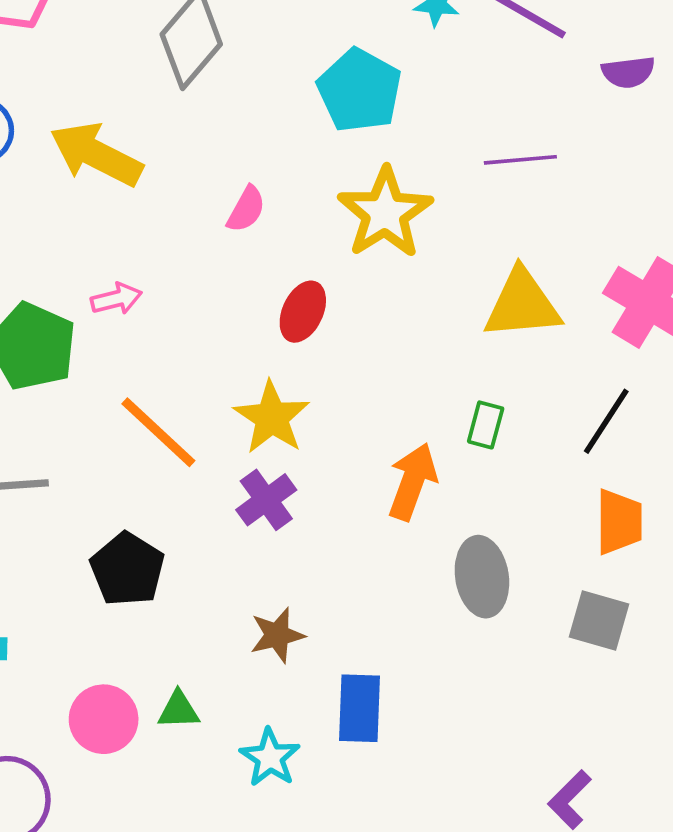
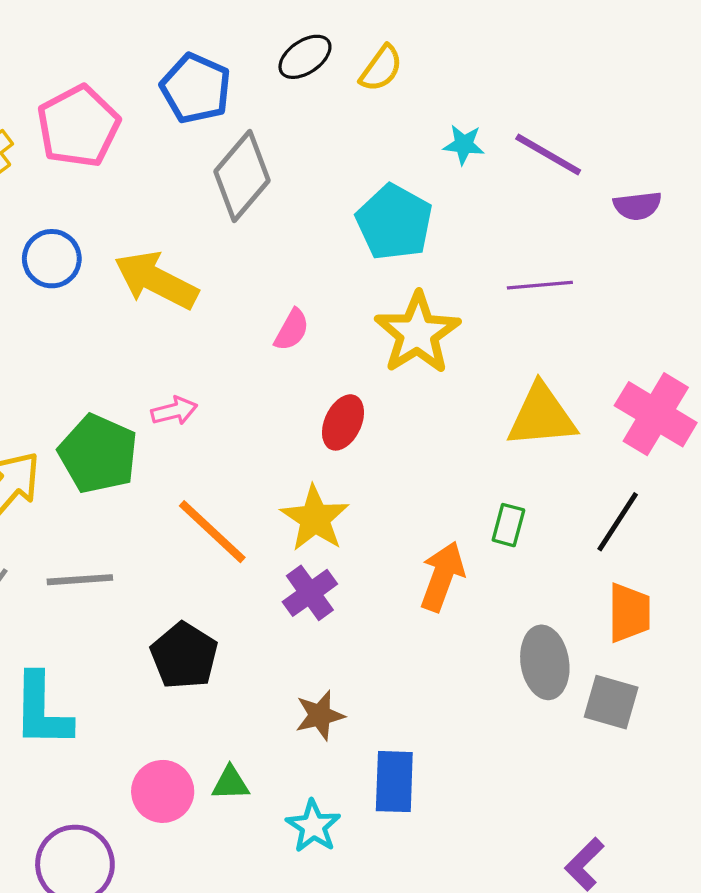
gray ellipse: (482, 577) -> (545, 662), moved

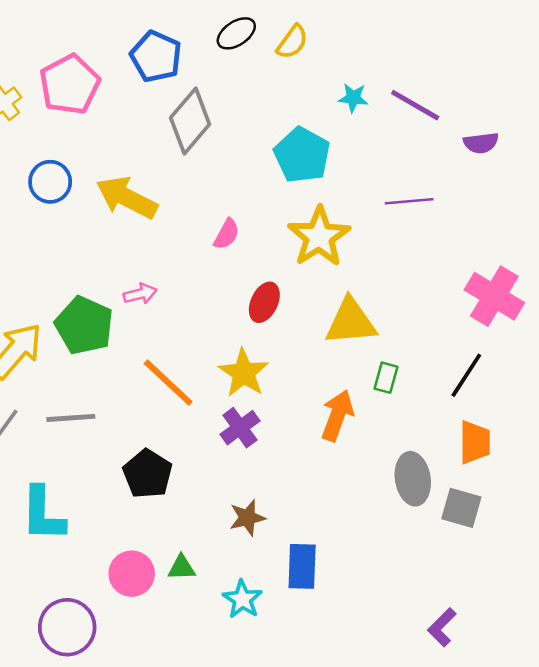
yellow triangle: (542, 416) -> (351, 322), moved

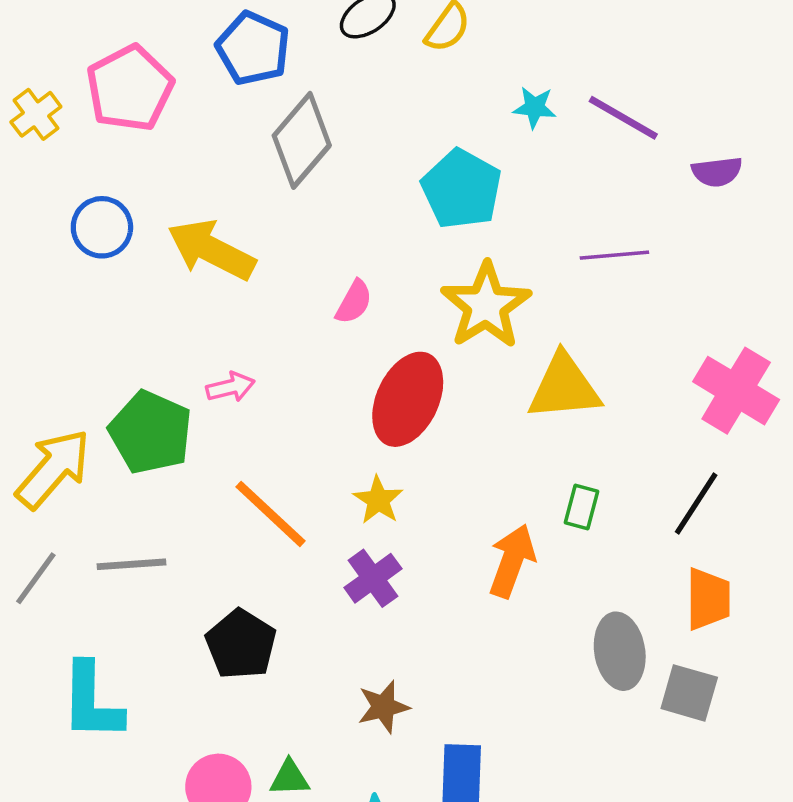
red ellipse: (264, 302) -> (408, 399), size x1.6
yellow triangle: (351, 322) -> (564, 387), moved
yellow star: (244, 373) -> (378, 500), size x0.7

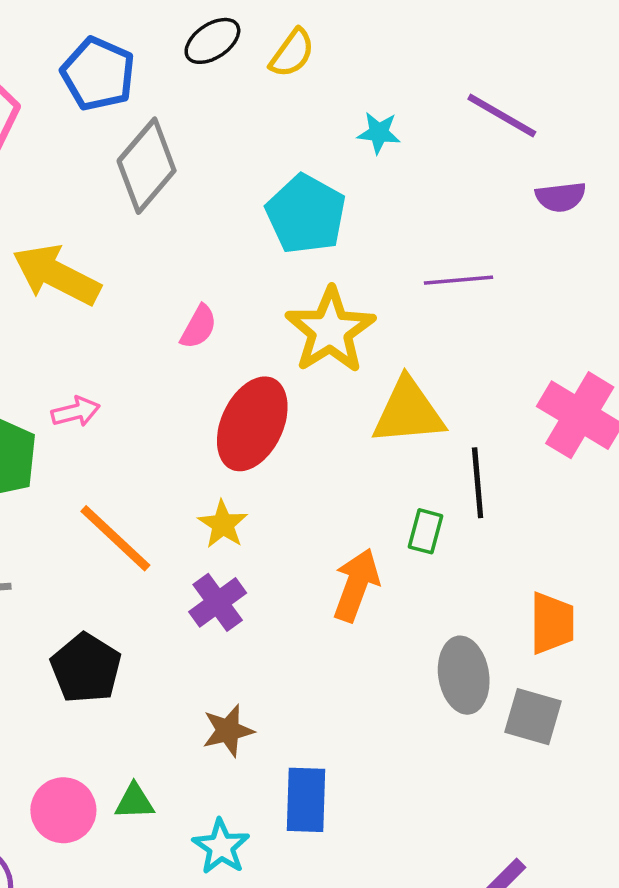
purple line: (623, 118) -> (502, 115), moved
black line: (696, 504) -> (478, 483), moved, turned -38

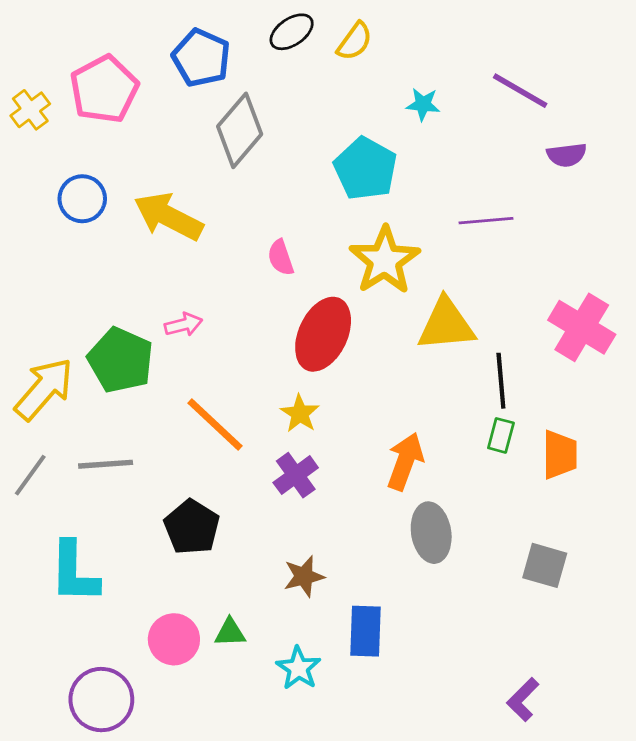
pink semicircle: (199, 327) -> (281, 258), turned 132
green rectangle: (426, 531) -> (501, 435), moved
orange trapezoid: (552, 623) -> (560, 455), moved
gray ellipse: (464, 675) -> (431, 533), moved

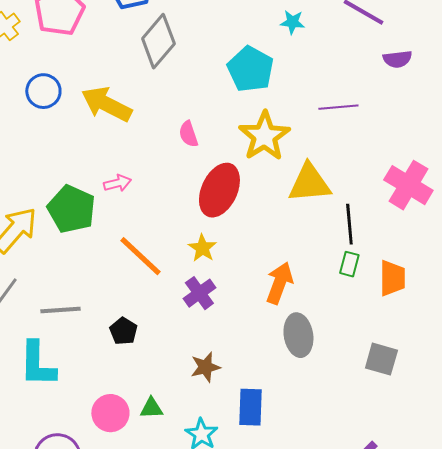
gray line: (106, 464) -> (60, 310), moved
black pentagon: (192, 527) -> (123, 331), size x0.7

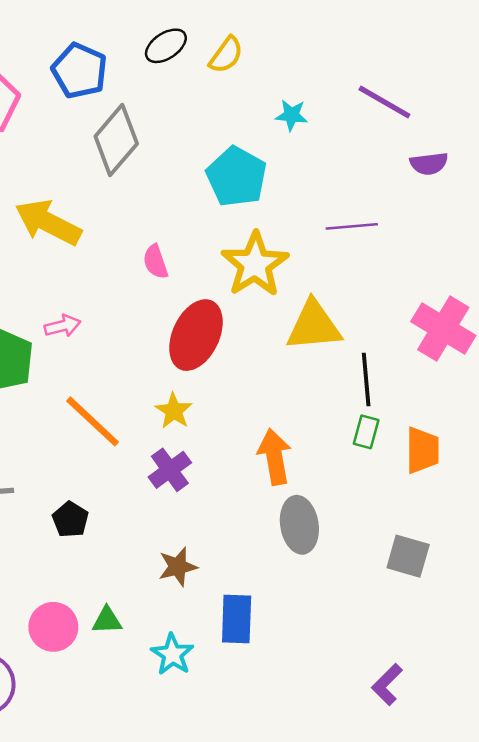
orange arrow: (279, 283) -> (275, 457), turned -30

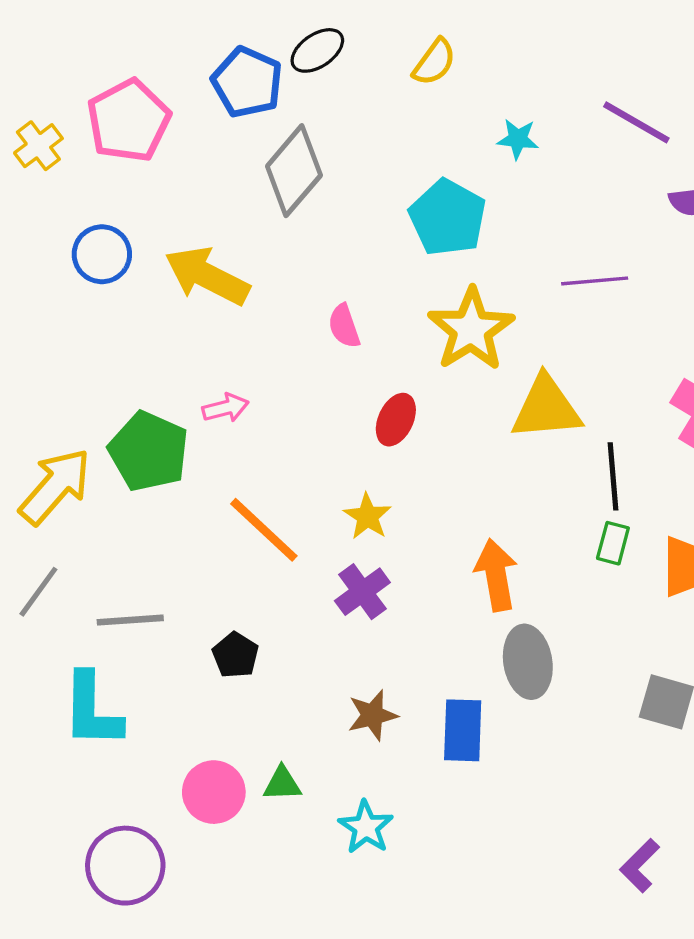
black ellipse: (166, 46) -> (317, 50), moved
red ellipse: (196, 335) -> (396, 420), size x0.6
blue rectangle: (237, 619) -> (463, 730), moved

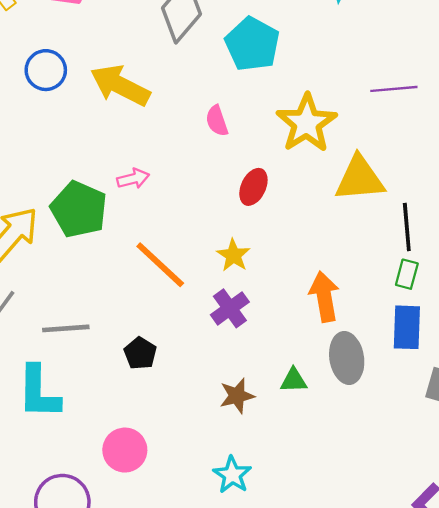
cyan pentagon: (448, 217) -> (252, 44), moved
blue rectangle: (463, 730) -> (407, 327), moved
green triangle: (282, 784) -> (294, 380), moved

